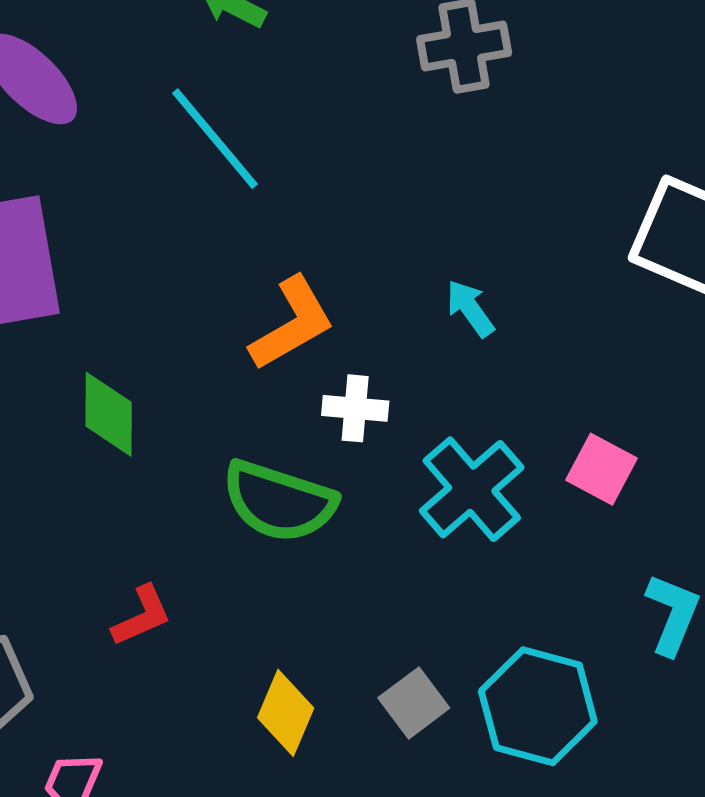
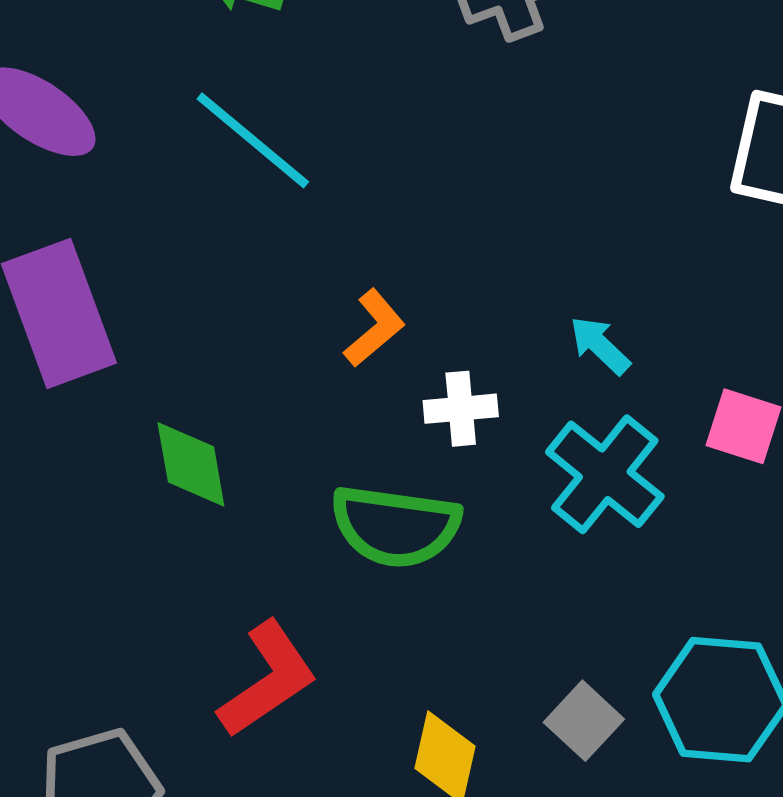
cyan arrow: (470, 308) -> (600, 345), moved
orange L-shape: (292, 324) -> (374, 328), size x0.7
red L-shape: (142, 616) -> (268, 679), size x1.6

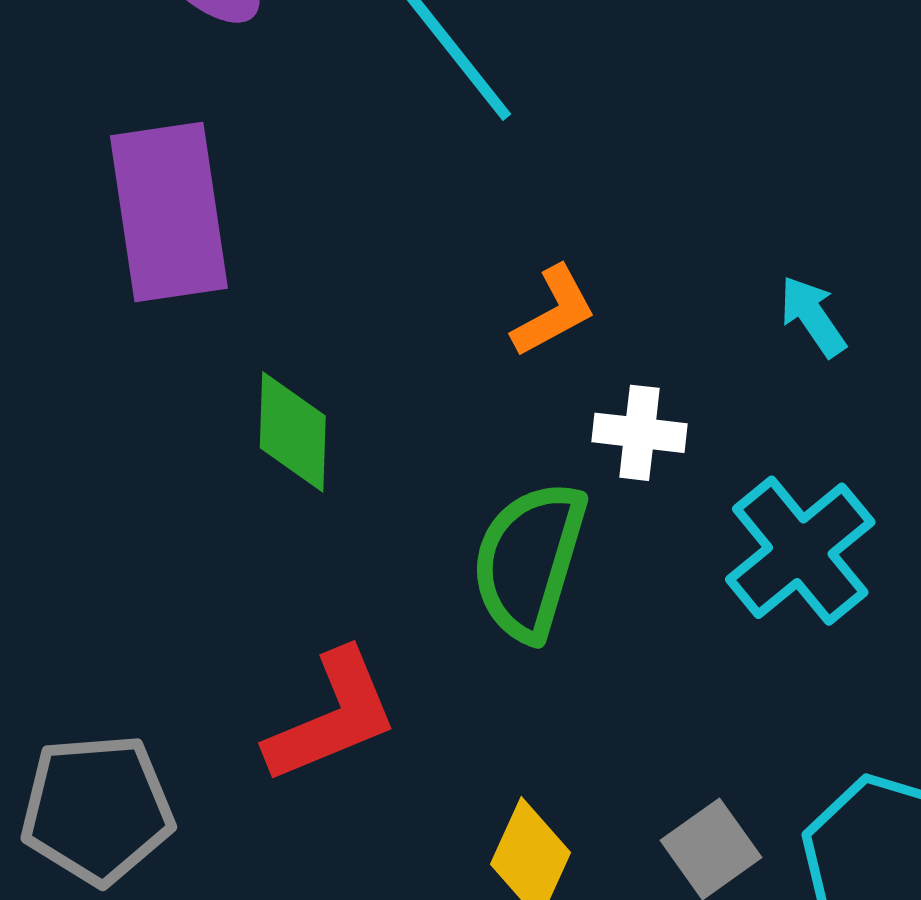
cyan arrow: (600, 345) -> (813, 316), moved
green semicircle: (396, 526) -> (529, 561), turned 87

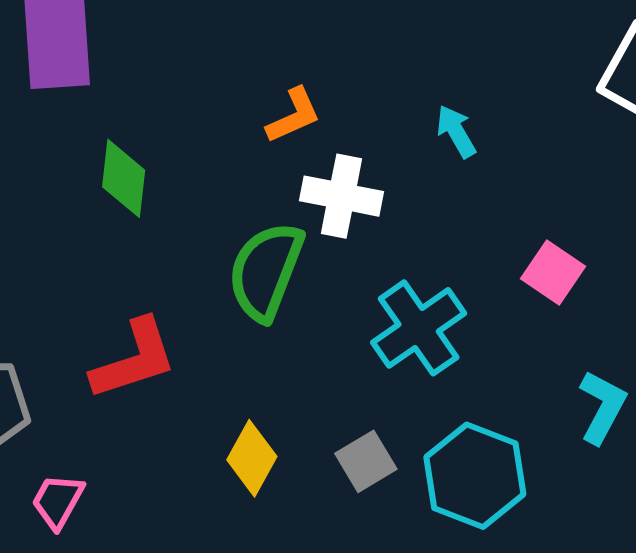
white cross: (640, 433) -> (341, 196), size x1.4
cyan cross: (800, 551) -> (419, 328), moved

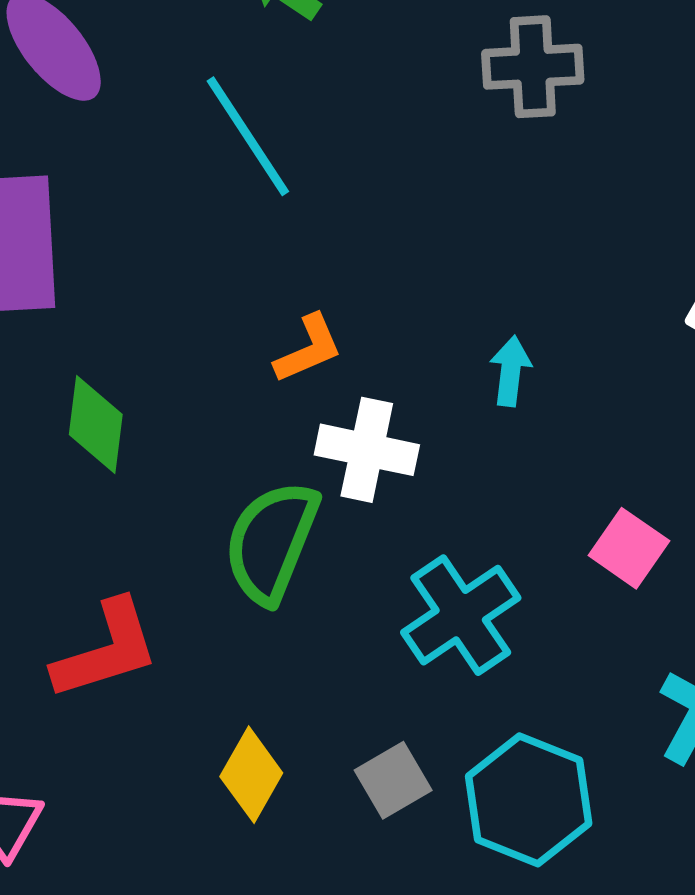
cyan arrow: (456, 131) -> (510, 371), turned 36

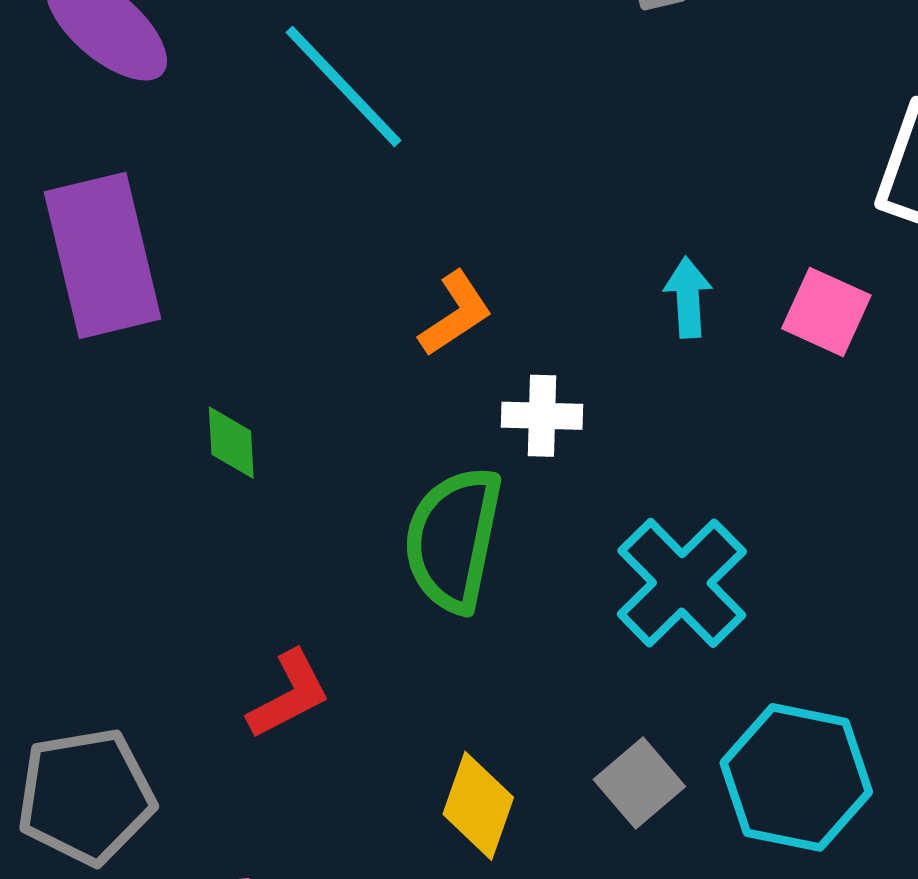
green diamond: (96, 424) -> (231, 443), size x0.7
white cross: (367, 450) -> (542, 416), size x0.7
pink square: (629, 548) -> (826, 312), moved
red L-shape: (106, 650) -> (289, 695), size x0.7

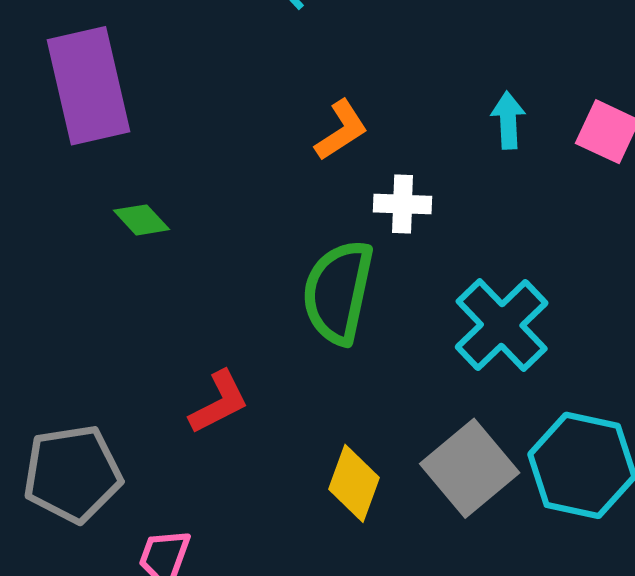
green diamond: (231, 443) -> (141, 220), moved, turned -40
gray square: (639, 783) -> (470, 468), size x1.5

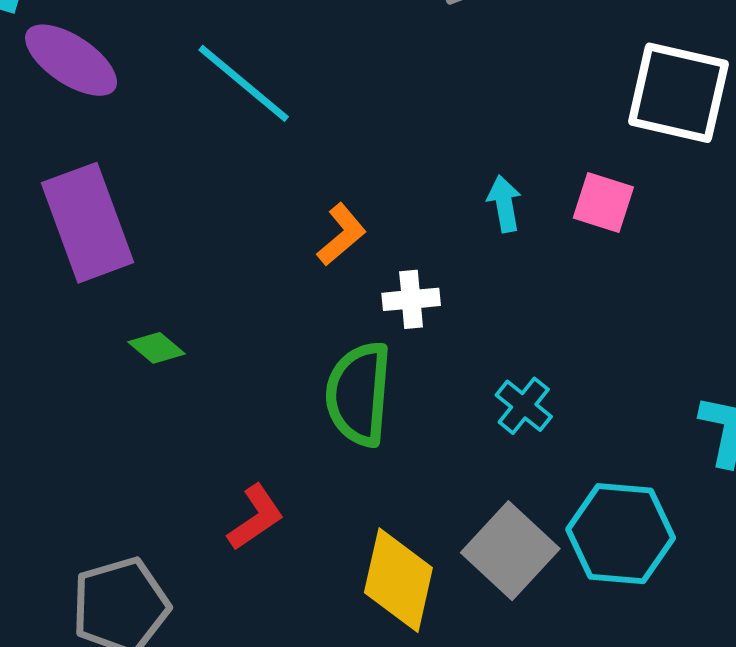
cyan cross: (502, 325) -> (524, 406), size x0.6
yellow diamond: (354, 483) -> (398, 580), size x1.4

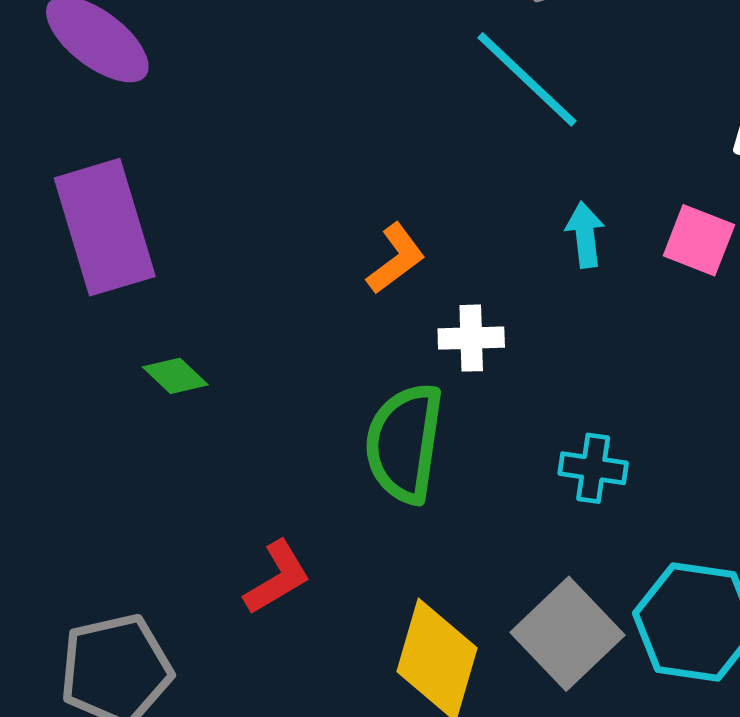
cyan line: (244, 83) -> (527, 79), moved
cyan cross: (524, 406) -> (593, 468), turned -34

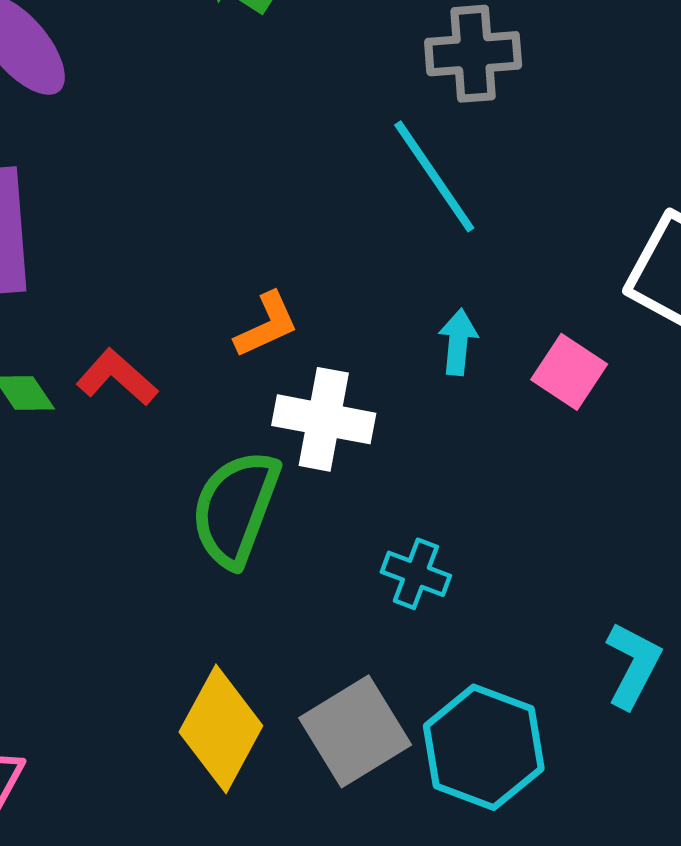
white cross: (471, 338) -> (324, 419), size x1.5
red L-shape: (277, 578) -> (117, 377), moved, turned -120

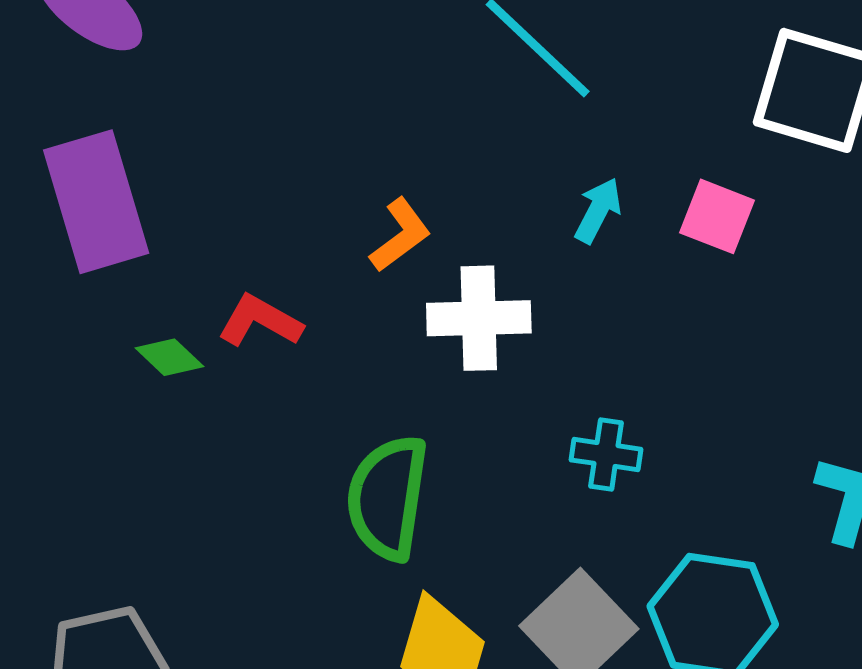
cyan arrow: (458, 342) -> (598, 210), turned 34
green semicircle: (235, 508) -> (387, 498), moved

